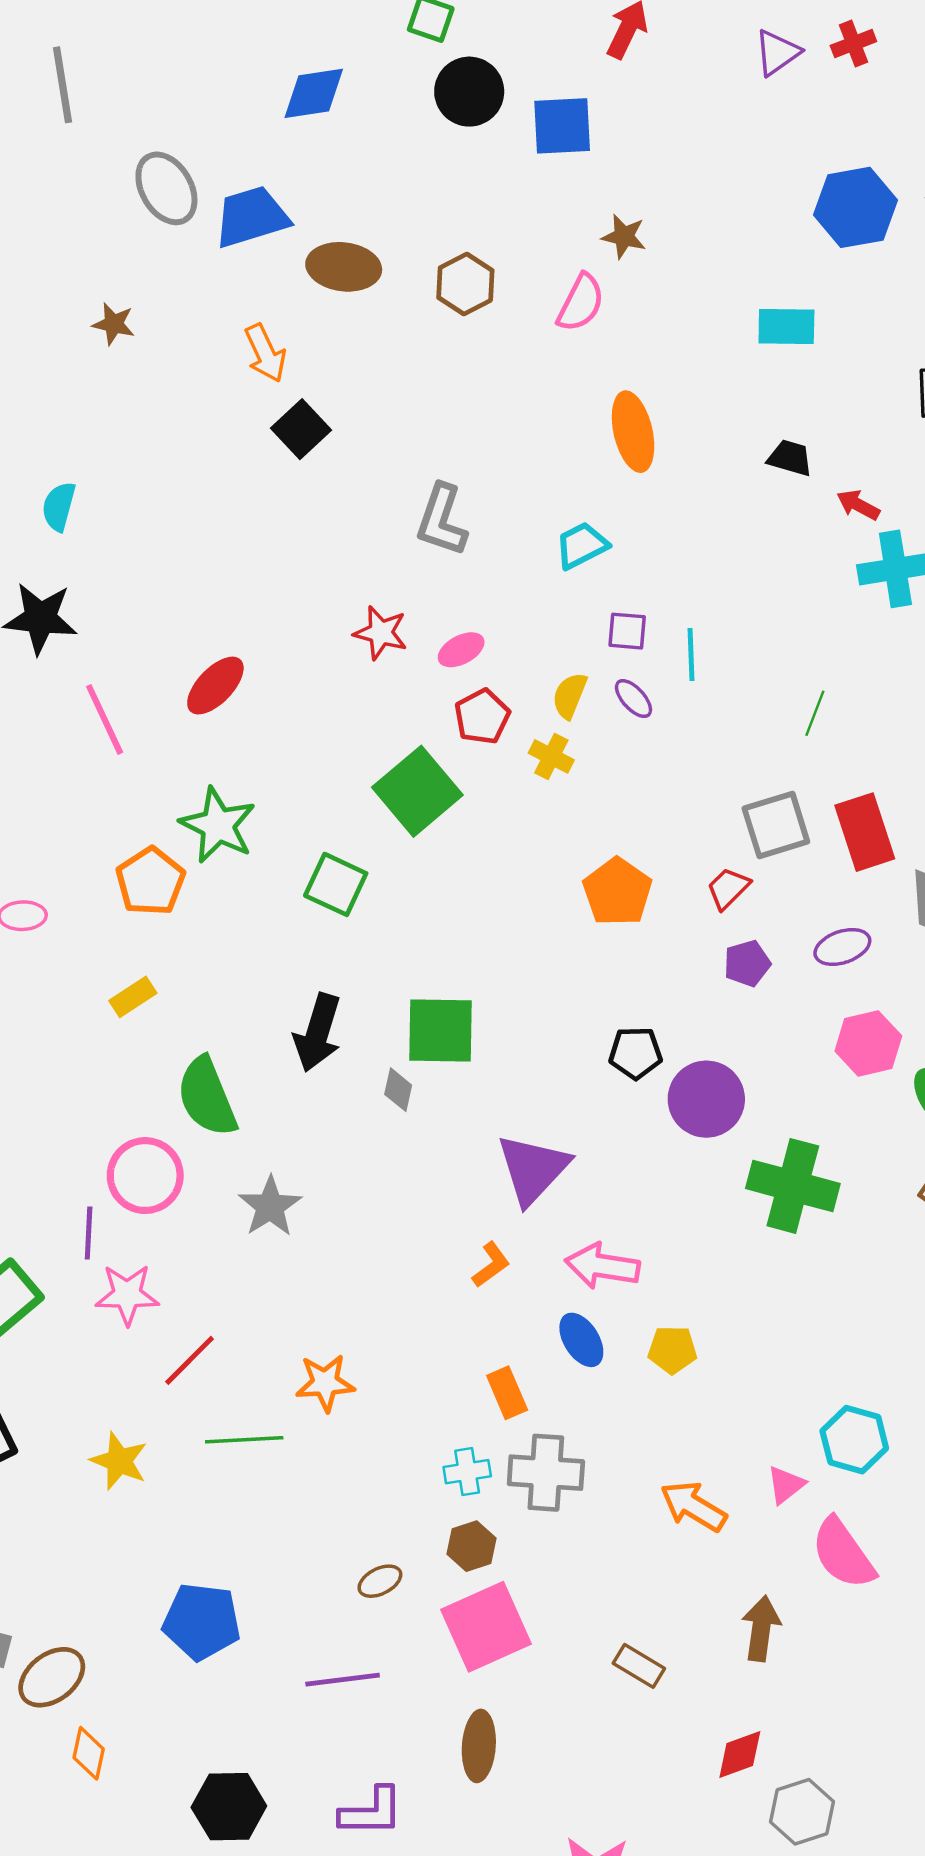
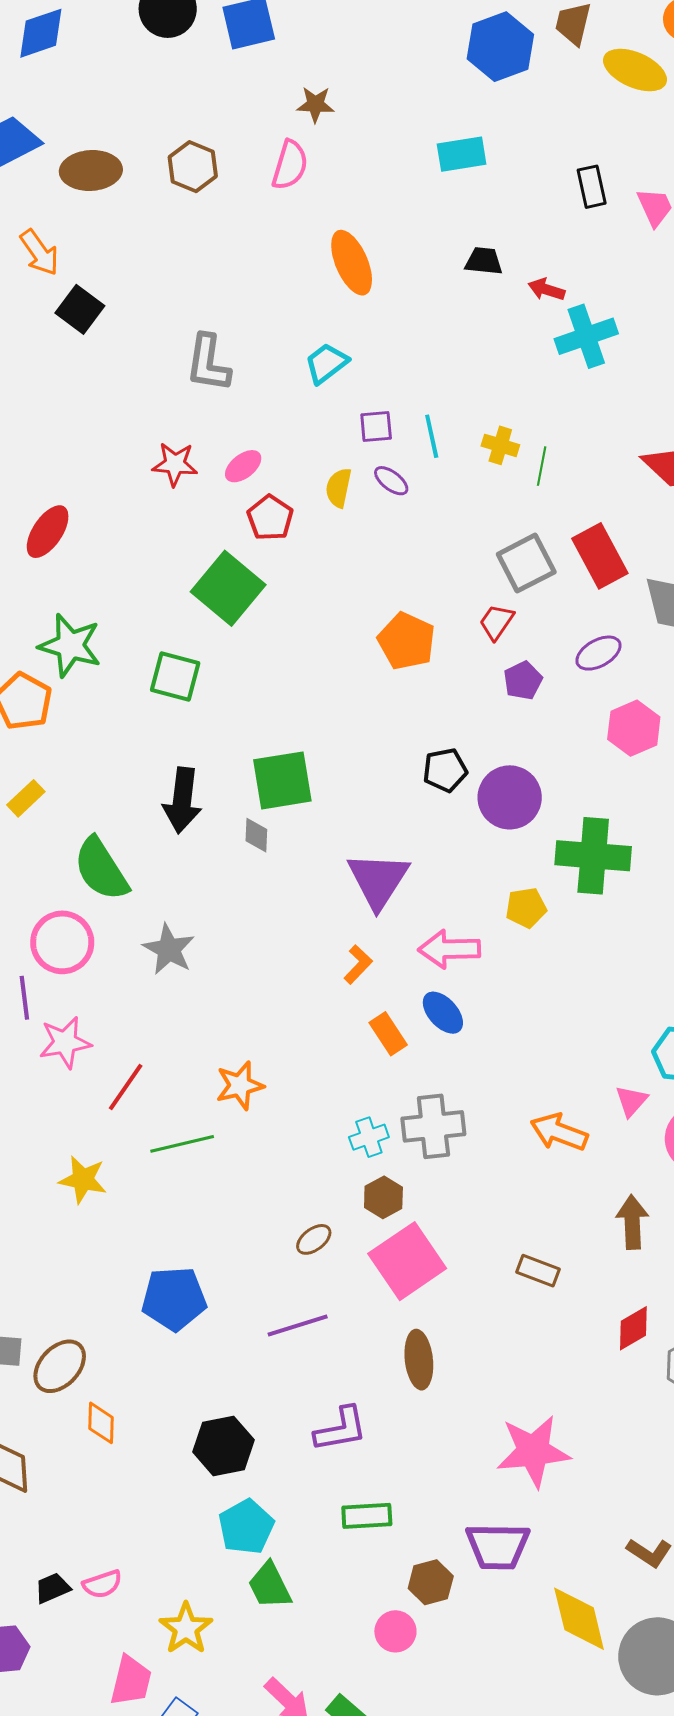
yellow cross: (551, 756) -> (500, 445), moved
yellow pentagon: (672, 1350) -> (526, 908), moved
orange rectangle: (507, 1393) -> (388, 1034), moved

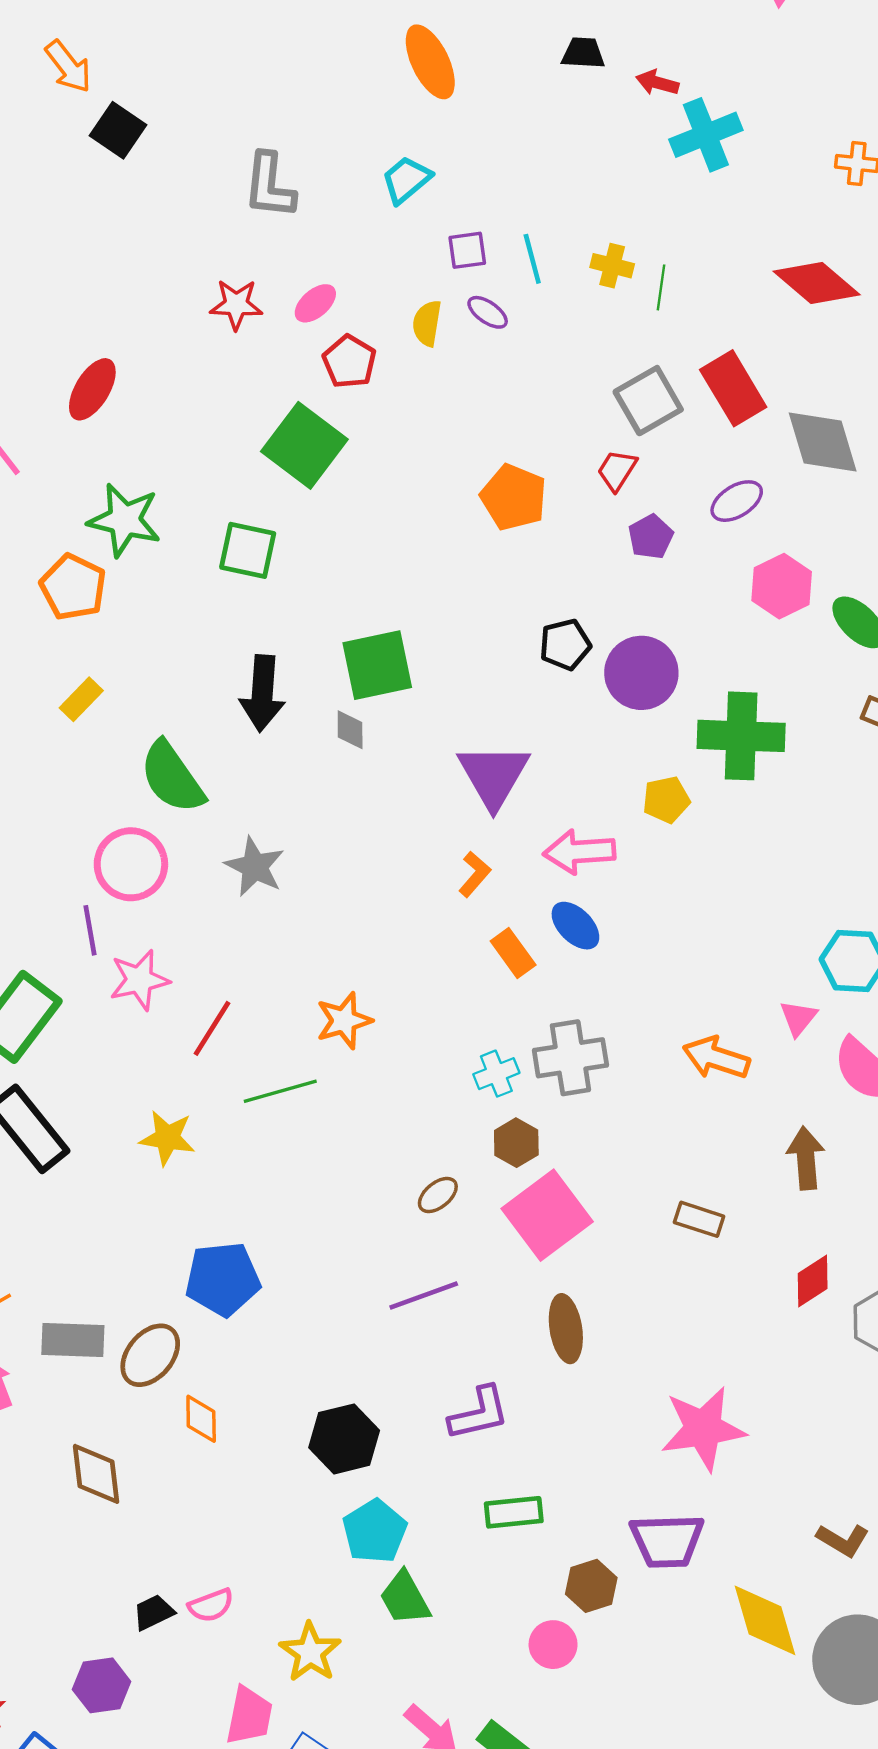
blue pentagon: (174, 1299) -> (223, 1279), moved

